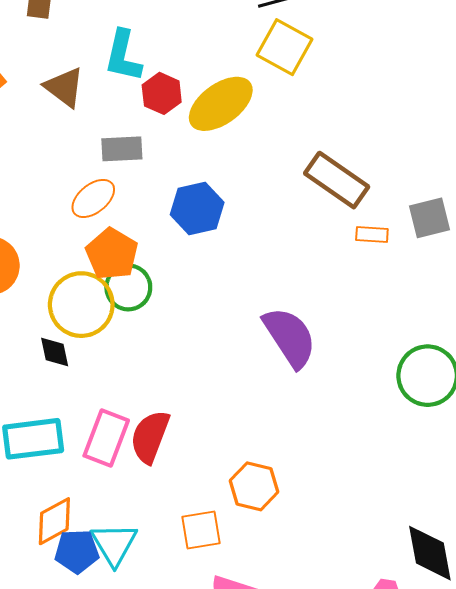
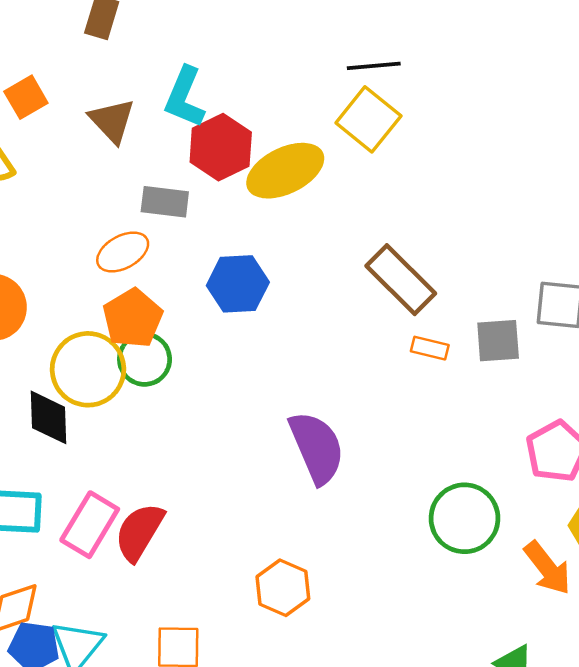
red hexagon: (162, 93) -> (221, 147), size x1.4
black diamond: (55, 352) -> (48, 417), size x1.4
orange hexagon: (254, 486) -> (283, 588), moved

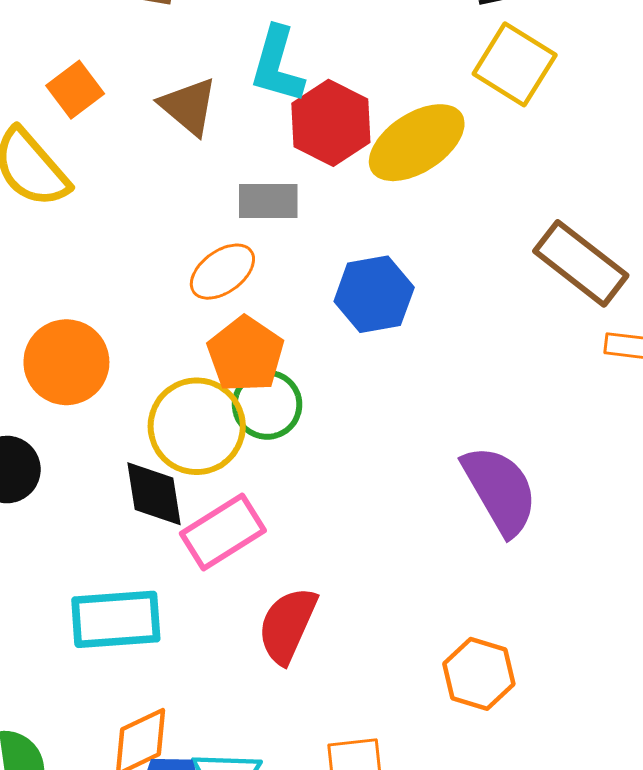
pink rectangle: (90, 525) -> (223, 532), moved, turned 34

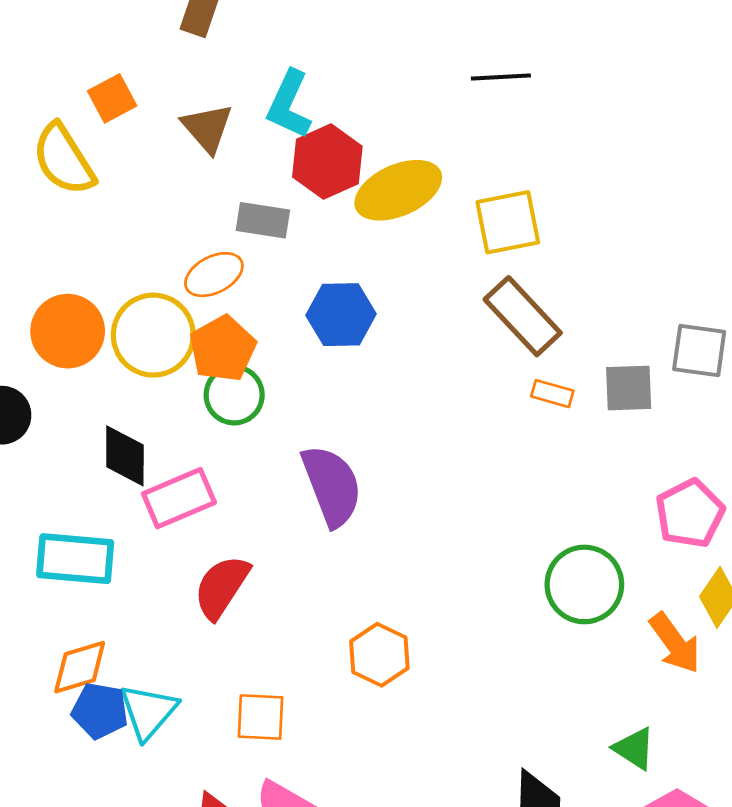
yellow square: (515, 64) -> (508, 222), moved, turned 38
yellow circle: (197, 426) -> (153, 335), moved
purple semicircle: (500, 490) -> (332, 486), moved

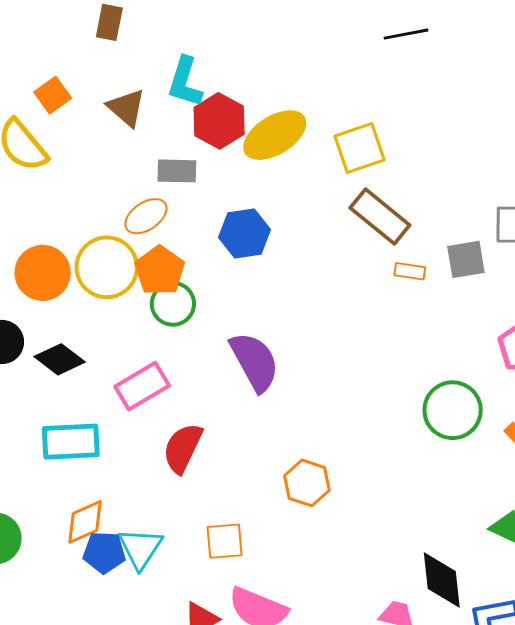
black line: (501, 77) -> (406, 34), moved
black diamond: (125, 456) -> (60, 359), moved, turned -45

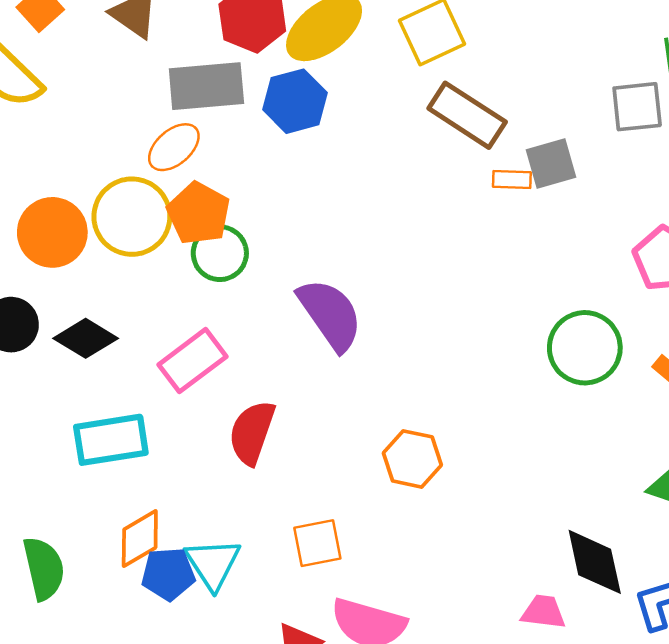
gray rectangle: (177, 171) -> (206, 86), size x1.5
blue hexagon: (245, 233) -> (295, 101), moved
gray square: (466, 259) -> (551, 164), moved

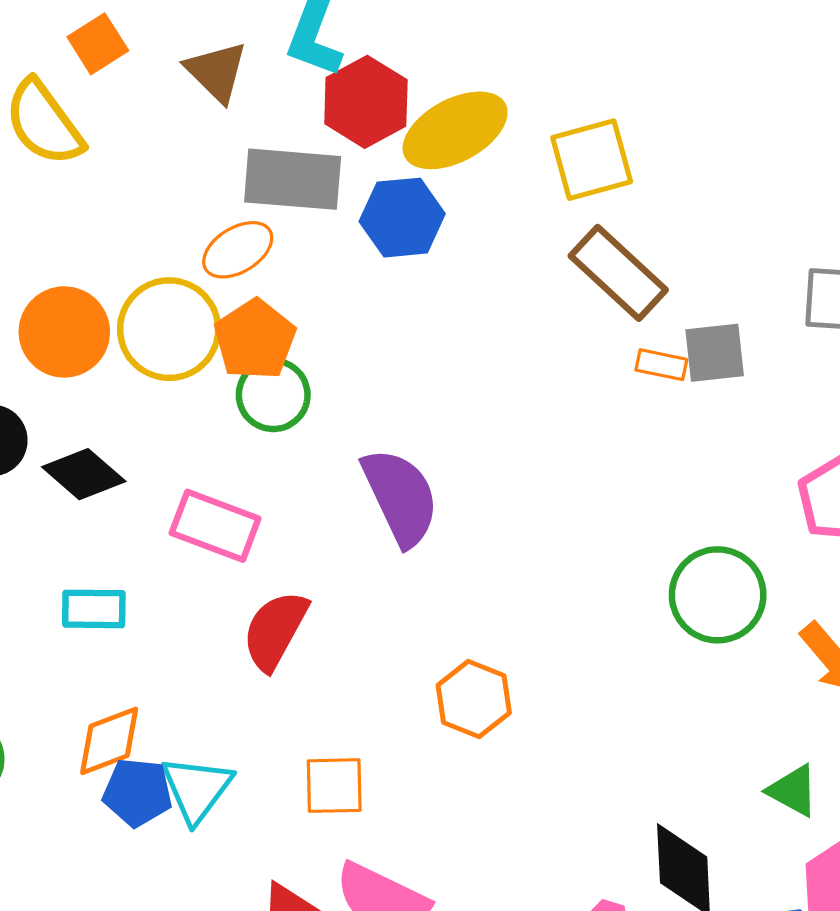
pink rectangle: (193, 361) -> (215, 526), turned 48
cyan rectangle: (111, 440) -> (94, 609), size x0.7

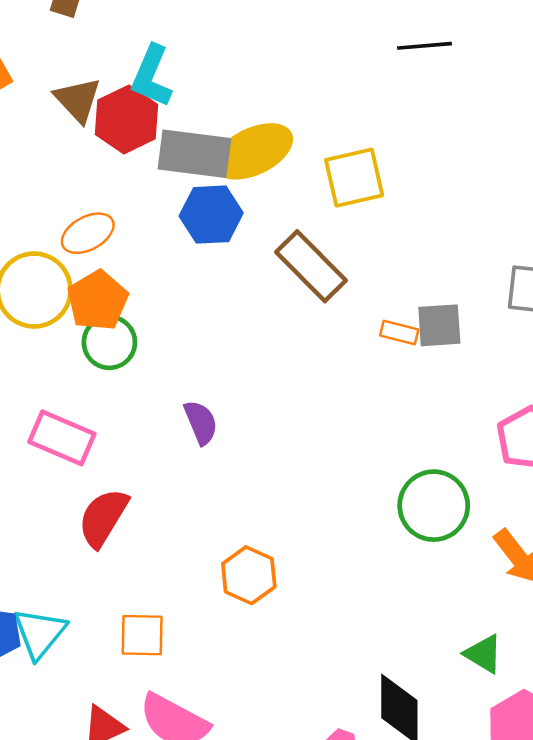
red hexagon: (366, 102) -> (127, 119), moved
gray rectangle: (293, 179) -> (194, 154), moved
brown rectangle: (618, 273) -> (311, 266), moved
purple semicircle: (400, 497) -> (201, 422), size x0.6

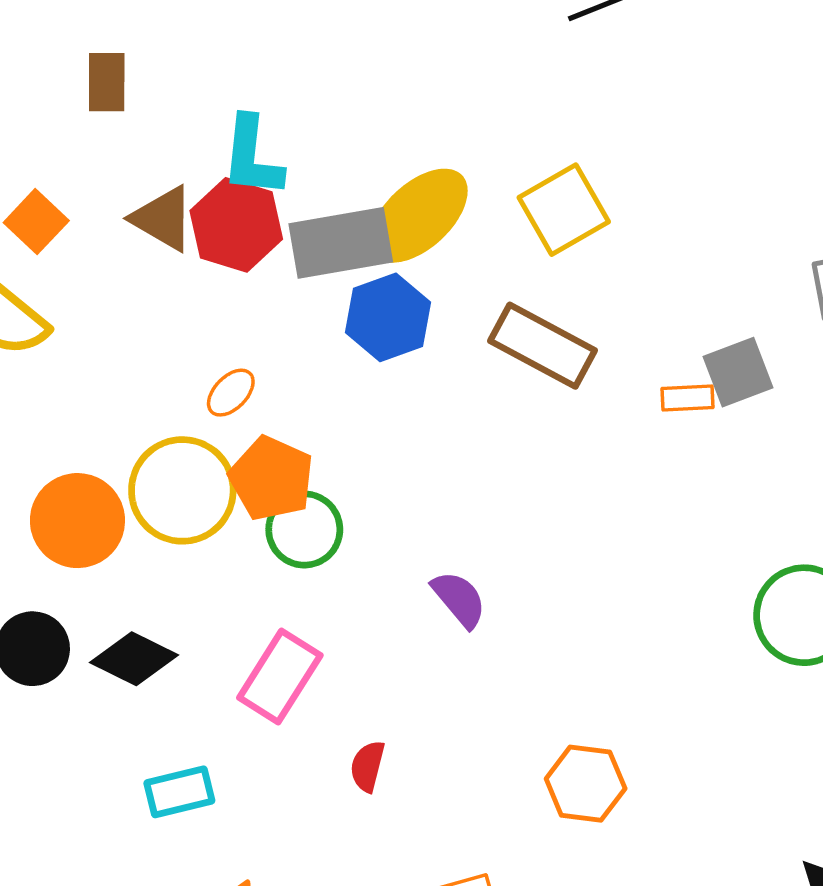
orange ellipse: (88, 233) -> (231, 393), size x0.7
pink rectangle: (62, 438) -> (280, 676), turned -64
red semicircle: (103, 518) -> (368, 766), size x0.6

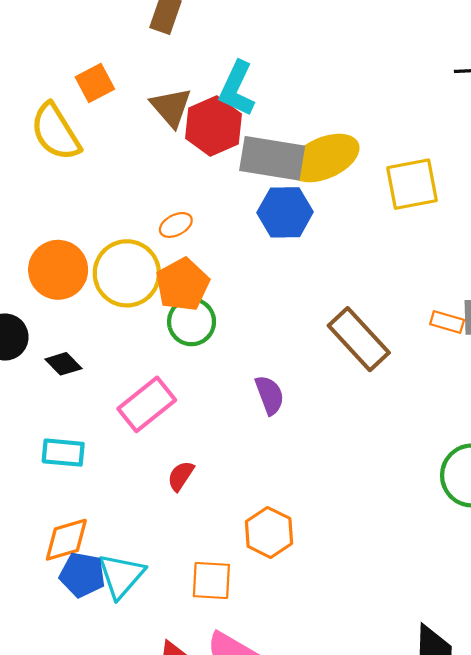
brown rectangle: (543, 346) -> (359, 339), moved
black diamond: (134, 659) -> (63, 364), size x0.7
orange hexagon: (586, 784) -> (269, 532), moved

